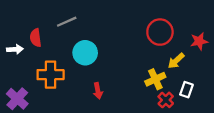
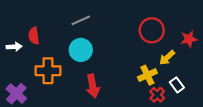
gray line: (67, 22) -> (81, 20), moved
white rectangle: (186, 90) -> (177, 85), turned -56
red arrow: (98, 91) -> (93, 86), size x1.5

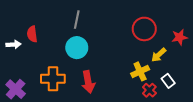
gray line: (81, 20) -> (77, 20), turned -54
orange cross: (48, 71) -> (53, 79), moved

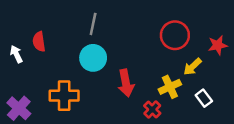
white arrow: (13, 45) -> (16, 54), turned -112
red arrow: (88, 82) -> (126, 83), moved
red cross: (149, 90) -> (152, 109), moved

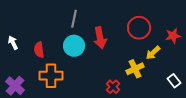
red semicircle: (39, 42) -> (39, 50), moved
red arrow: (126, 83) -> (100, 38), moved
white rectangle: (204, 98) -> (174, 81), moved
red cross: (152, 109) -> (113, 87), moved

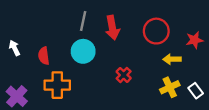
red arrow: (100, 38) -> (112, 28), moved
yellow arrow: (153, 53) -> (172, 59), turned 42
yellow cross: (135, 69) -> (170, 87), moved
red cross: (113, 87) -> (124, 75), moved

